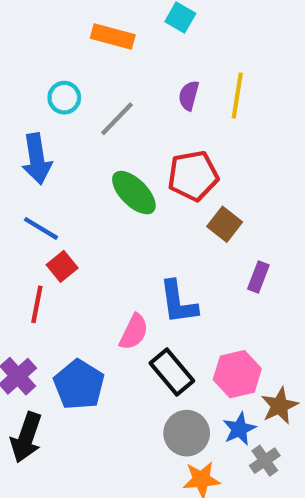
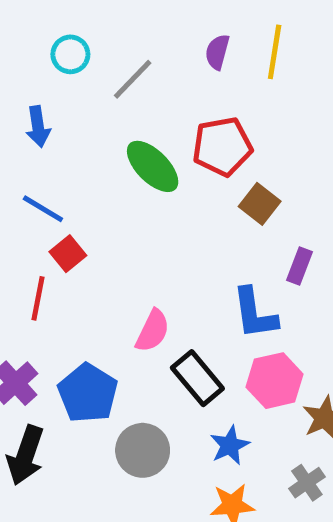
blue arrow: (37, 159) -> (38, 127), size x0.7
blue L-shape: (178, 302) -> (255, 313), moved
blue star: (239, 429) -> (230, 445), moved
gray circle: (187, 433) -> (143, 450), moved

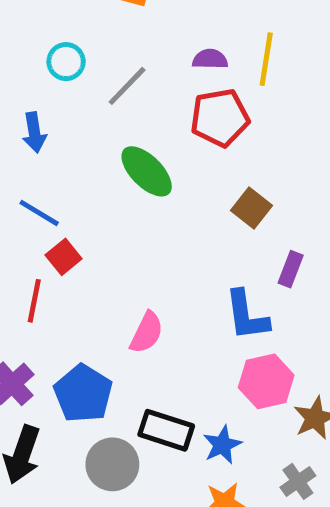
purple semicircle: (217, 52) -> (210, 59), turned 76
red pentagon: (222, 147) -> (220, 118), moved
black rectangle: (197, 378) -> (166, 430), moved, turned -32
gray circle: (143, 450) -> (112, 464), moved

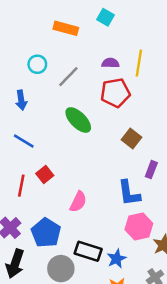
red square: (64, 257) -> (45, 174), moved

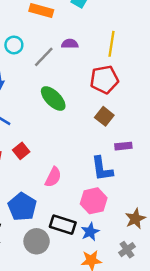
purple semicircle: (110, 63) -> (70, 44), moved
red pentagon: (115, 93) -> (104, 79), moved
purple rectangle: (151, 170) -> (123, 146), turned 63
pink hexagon: (139, 226) -> (94, 201), moved

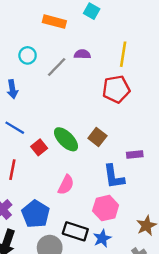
green ellipse: (53, 99) -> (66, 139), moved
brown square: (104, 116) -> (97, 137), moved
red square: (21, 151) -> (39, 147), moved

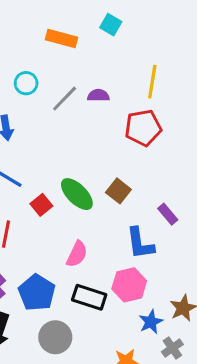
purple semicircle: (82, 54) -> (98, 95), moved
purple rectangle: (135, 154) -> (168, 214), turned 56
black rectangle: (75, 231) -> (89, 297), moved
blue star: (102, 238) -> (151, 322), moved

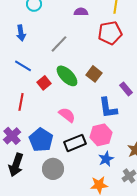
gray line: (65, 99) -> (59, 44), moved
pink semicircle: (77, 254) -> (67, 115), turned -78
black rectangle: (89, 297) -> (75, 143), turned -40
blue star: (151, 322) -> (106, 159), moved

